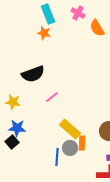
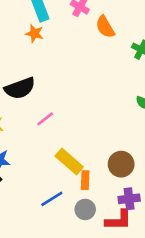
gray circle: (70, 148) -> (85, 209), moved
blue line: (57, 157) -> (52, 199), turned 54

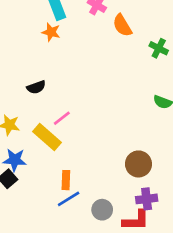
black semicircle: (20, 88) -> (36, 87), size x0.6
yellow rectangle: (69, 161) -> (47, 137), moved
orange rectangle: (85, 180) -> (66, 180), moved

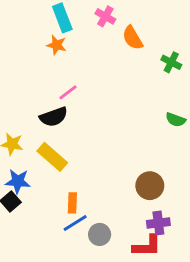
black semicircle: (36, 87) -> (54, 117), moved, size x1.4
pink line: (62, 118) -> (68, 92), moved
gray circle: (102, 210) -> (100, 234), moved

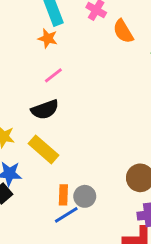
pink line: (68, 92) -> (53, 75), moved
gray circle: (100, 234) -> (85, 196), moved

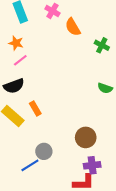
orange star: (48, 38) -> (16, 43), moved
orange rectangle: (63, 195) -> (35, 109), moved, turned -32

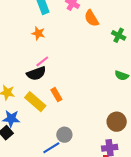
pink line: (20, 60) -> (42, 61), moved
brown circle: (86, 137) -> (117, 122), moved

